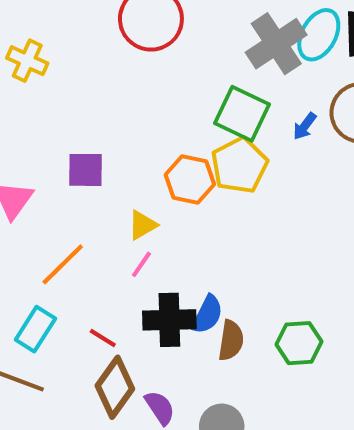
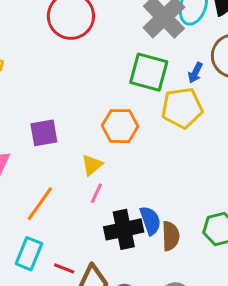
yellow pentagon: (239, 165) -> (182, 108), moved, turned 30
blue semicircle: (207, 314) -> (150, 221), turned -36
red line: (103, 338) -> (64, 268), moved

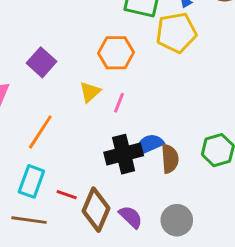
purple square: (44, 133) -> (42, 62), turned -36
pink line: (96, 193) -> (119, 103), moved
blue semicircle: (150, 221) -> (149, 144), turned -92

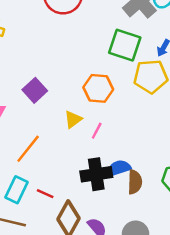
red line: (67, 195) -> (45, 194), moved

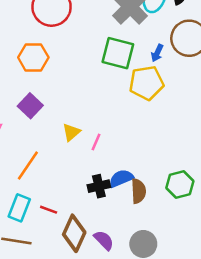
orange hexagon: (98, 88) -> (33, 57), moved
black cross: (96, 174) -> (99, 186), size x0.7

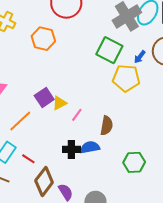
purple square: (30, 106) -> (44, 97), moved
brown semicircle: (139, 191) -> (107, 126), moved

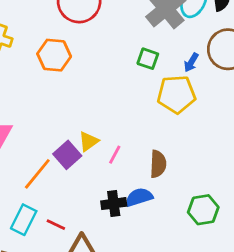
green square: (109, 50) -> (148, 59), size x0.6
purple square: (44, 97) -> (67, 155), moved

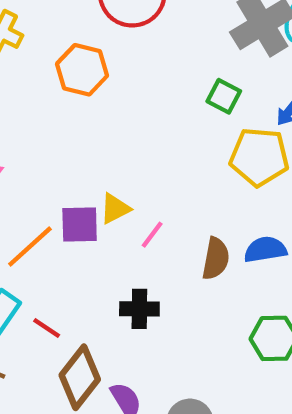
purple square: (67, 155) -> (80, 224), turned 32
blue semicircle: (139, 197) -> (265, 250), moved

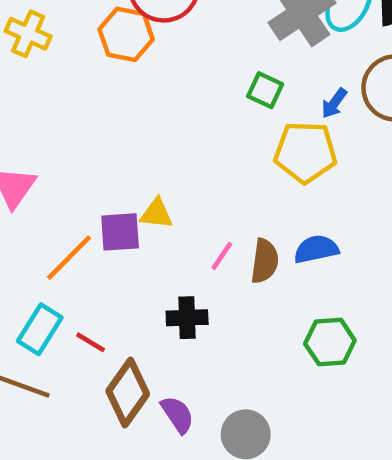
orange hexagon: (82, 70) -> (126, 34), moved
yellow triangle: (115, 209) -> (157, 214), turned 36
pink line: (152, 235) -> (222, 256), moved

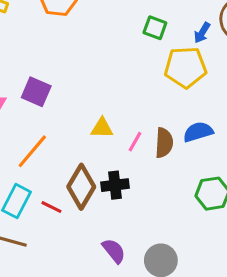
yellow triangle: (157, 214) -> (102, 128), moved
purple square: (120, 232) -> (36, 92), moved, turned 32
brown diamond: (128, 392) -> (81, 187), moved

